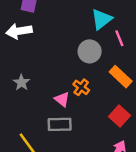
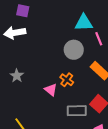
cyan triangle: (102, 19) -> (84, 23), turned 36
gray rectangle: (60, 124) -> (77, 111), moved

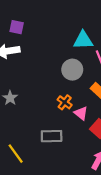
pink triangle: (51, 90) -> (81, 113), moved
gray rectangle: (77, 111) -> (52, 136), moved

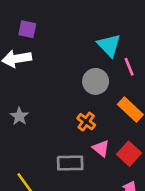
cyan triangle: (83, 40) -> (109, 45), turned 48
pink triangle: (81, 113) -> (101, 148), moved

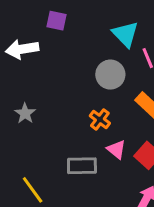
purple square: (27, 29) -> (56, 21), moved

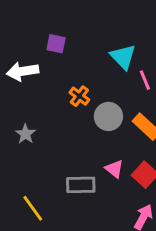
gray circle: (110, 75) -> (108, 116), moved
orange cross: (100, 119) -> (79, 96), moved

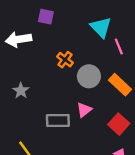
pink triangle: (114, 169) -> (84, 110), moved, turned 42
gray rectangle: (81, 185) -> (58, 121), moved

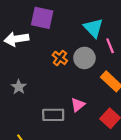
purple square: (46, 17) -> (42, 18), size x1.5
gray circle: (89, 76) -> (84, 58), moved

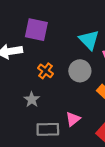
orange cross: (60, 58) -> (45, 71), moved
gray star: (19, 87) -> (32, 100), moved

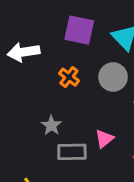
purple square: (36, 30) -> (79, 30), moved
gray star: (32, 100) -> (51, 125), moved

